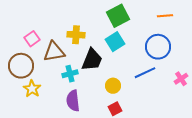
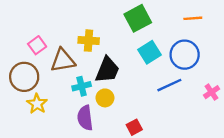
cyan square: (115, 42) -> (149, 52), moved
yellow circle: (113, 86) -> (105, 98), moved

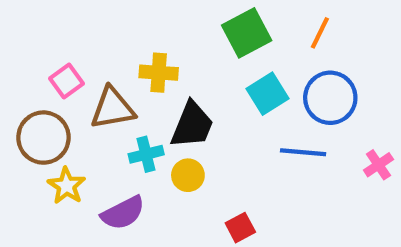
orange line: (193, 18) -> (320, 33), moved, turned -60
blue line: (169, 85) -> (303, 152), turned 30
purple semicircle: (85, 118) -> (123, 213), moved, turned -110

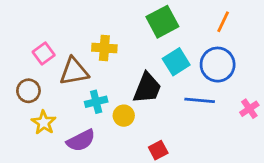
orange line: (320, 33) -> (223, 22), moved
black trapezoid: (192, 125) -> (147, 88), moved
brown circle: (43, 138) -> (28, 91), size x0.7

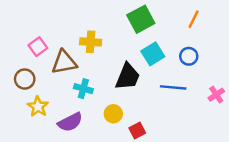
blue circle: (218, 65) -> (189, 56), size x0.6
cyan cross: (96, 102) -> (83, 89), turned 30
yellow circle: (124, 116) -> (113, 114), moved

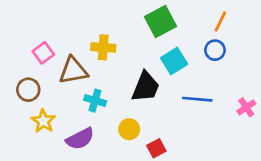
blue circle: (189, 56) -> (215, 50), moved

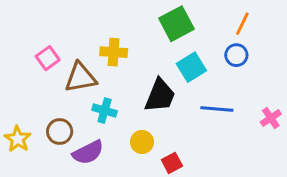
brown circle: (28, 90) -> (60, 132), moved
yellow star: (43, 121) -> (18, 139), moved

